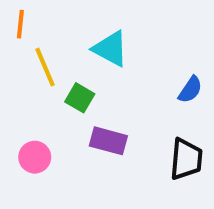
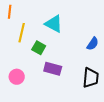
yellow line: (45, 67) -> (22, 33), turned 36

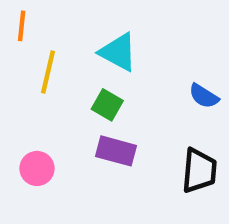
blue semicircle: (93, 44) -> (204, 96), turned 88
green square: (39, 48) -> (107, 105), moved

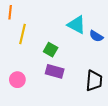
cyan triangle: (118, 52) -> (76, 25), moved
blue semicircle: (204, 96) -> (96, 36), moved

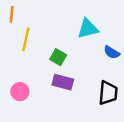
cyan triangle: (76, 25) -> (88, 29), turned -42
blue semicircle: (96, 36) -> (112, 52), moved

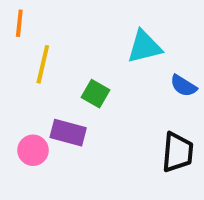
purple rectangle: (63, 82) -> (68, 133), moved

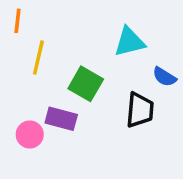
green square: (96, 94) -> (86, 84), size x1.4
black trapezoid: (178, 152) -> (140, 110), moved

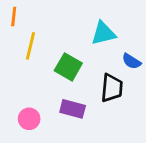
purple rectangle: (61, 119) -> (73, 109), moved
pink circle: (30, 135) -> (29, 119), moved

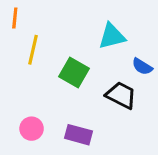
black trapezoid: (112, 88) -> (121, 95), turned -68
purple rectangle: (73, 109) -> (79, 135), moved

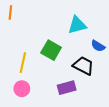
yellow line: (33, 50) -> (23, 63), moved
purple rectangle: (79, 135) -> (67, 88), moved, turned -30

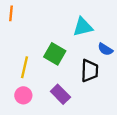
black trapezoid: (83, 66) -> (90, 71), turned 65
purple rectangle: (67, 88) -> (60, 94), moved, turned 60

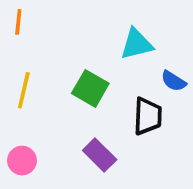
yellow line: (24, 67) -> (24, 90), moved
pink circle: (23, 95) -> (22, 161), moved

